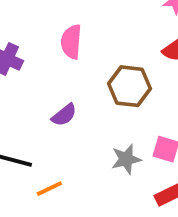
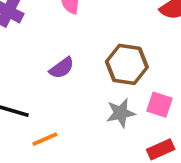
brown hexagon: (129, 86) -> (127, 64), moved

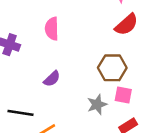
brown hexagon: (127, 64) -> (112, 68), moved

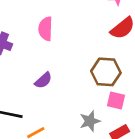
gray star: (97, 105) -> (90, 121), moved

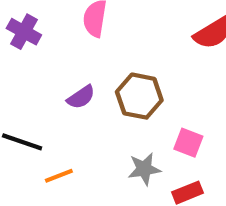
brown hexagon: (106, 72) -> (139, 96), moved

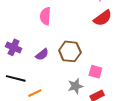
purple cross: (24, 32) -> (14, 47), moved

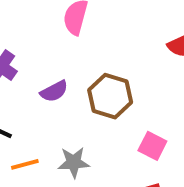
gray star: (75, 86) -> (74, 162), moved

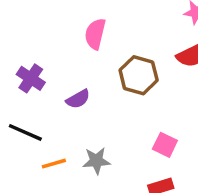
brown hexagon: (110, 96) -> (139, 75), moved

